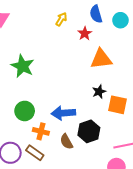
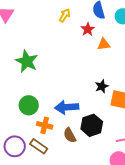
orange triangle: (101, 59) -> (104, 44), moved, size x0.6

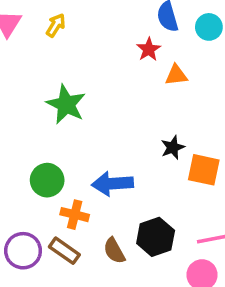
yellow arrow: (65, 15) -> (56, 25), moved
green star: (27, 61) -> (66, 104), moved
black hexagon: (92, 125) -> (156, 237), moved
brown semicircle: (70, 135) -> (114, 251), moved

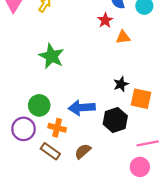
black hexagon: (156, 237) -> (115, 120), moved
purple circle: (23, 251) -> (23, 129), moved
brown semicircle: (114, 251) -> (83, 151), turned 78

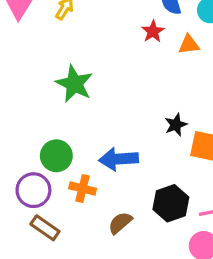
orange triangle: (123, 37) -> (189, 45), moved
black hexagon: (115, 120) -> (171, 203), moved
brown rectangle: (50, 151) -> (45, 228), moved

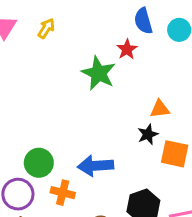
orange triangle: (189, 45) -> (160, 109), moved
green star: (74, 84) -> (99, 73), moved

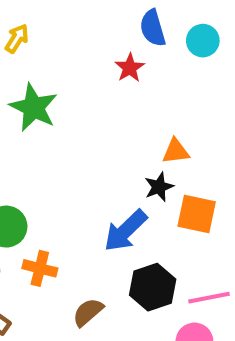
green star: (99, 73) -> (34, 107), moved
blue arrow: (96, 166) -> (126, 231), moved, turned -40

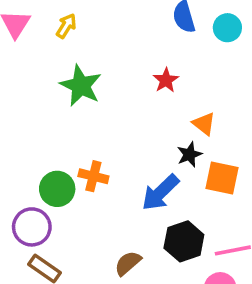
red star: (130, 68) -> (166, 80), moved
orange triangle: (176, 151) -> (204, 124), turned 45
orange cross: (40, 268) -> (93, 176), moved

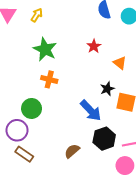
orange triangle: (204, 124) -> (120, 63), moved
orange cross: (93, 176) -> (49, 79), moved
blue arrow: (160, 193) -> (91, 111), turned -90

